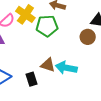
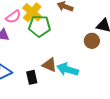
green pentagon: (47, 26) -> (39, 26), moved

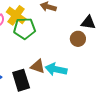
black rectangle: (32, 77) -> (21, 80), size x1.5

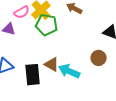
brown circle: (78, 39) -> (99, 58), moved

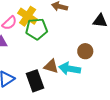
brown circle: (99, 58) -> (85, 51), moved

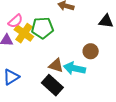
yellow cross: (28, 16) -> (24, 33), moved
black rectangle: (35, 81) -> (52, 85), moved, turned -30

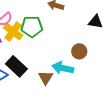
brown triangle: (56, 66) -> (46, 78), moved, turned 42
black rectangle: (52, 85) -> (16, 66), moved

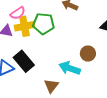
yellow cross: (13, 32) -> (24, 26), turned 36
brown triangle: (46, 78) -> (51, 86), moved

